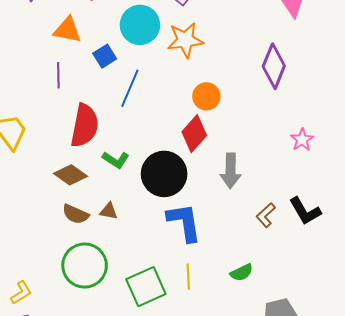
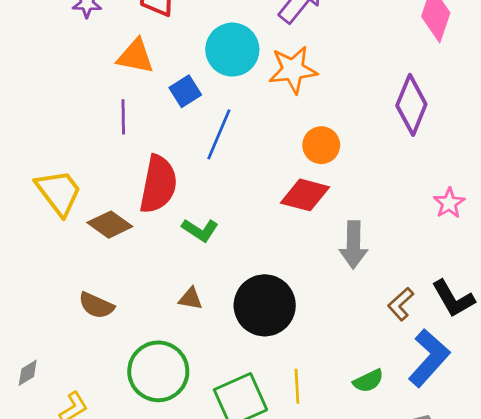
red diamond: (194, 134) -> (305, 195), turned 63
black circle: (164, 174) -> (265, 305), moved
brown diamond: (70, 175) -> (110, 225), moved
brown semicircle: (76, 214) -> (96, 305), moved
blue L-shape: (184, 222) -> (429, 358), moved, turned 51

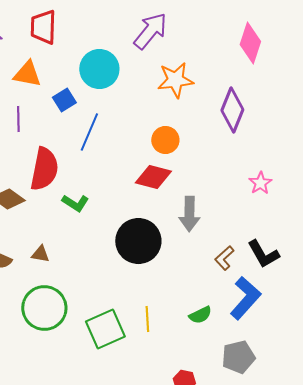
orange star: (293, 70) -> (175, 80), moved
brown triangle: (191, 299) -> (40, 254), moved
black circle: (265, 305) -> (138, 241), moved

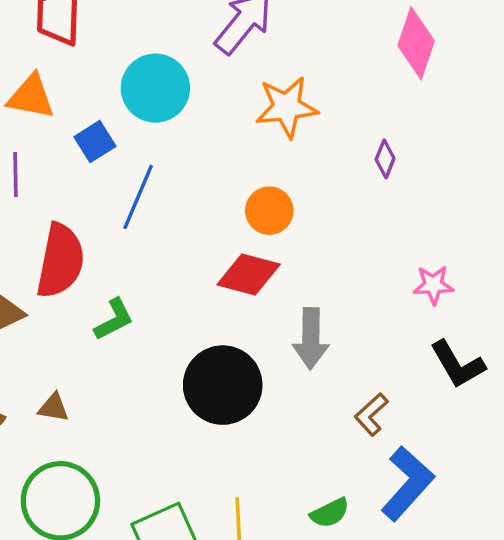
purple diamond: (232, 110) -> (385, 159), size x0.5
pink star: (260, 183) -> (433, 285), turned 30
green L-shape: (75, 203) -> (114, 319), turned -60
black L-shape: (263, 254) -> (458, 364), moved

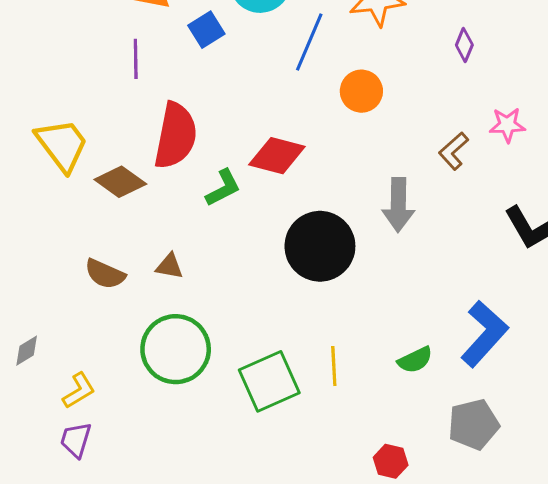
blue line: (138, 197) -> (309, 42), moved
red diamond: (249, 275) -> (277, 156), moved
pink star: (433, 285) -> (507, 125), moved
brown L-shape: (371, 414) -> (454, 151), moved

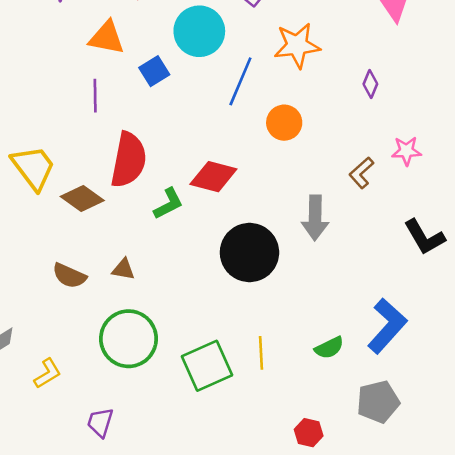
purple trapezoid: (76, 440) -> (100, 422), moved

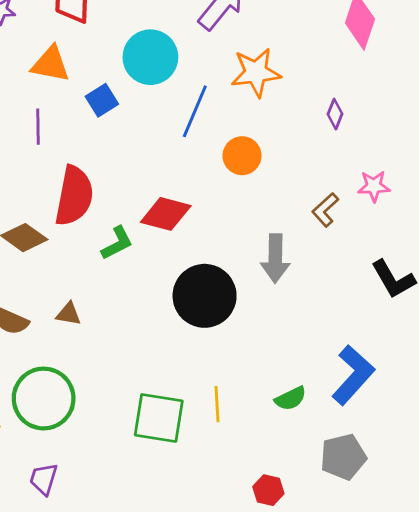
green circle: (129, 339) -> (44, 399), moved
green square: (207, 366) -> (159, 418), turned 33

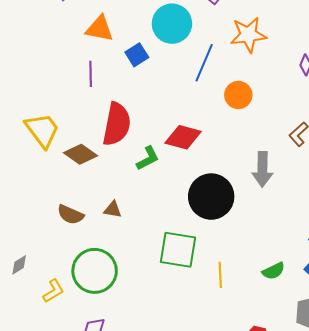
green square: (159, 418) -> (178, 250), moved

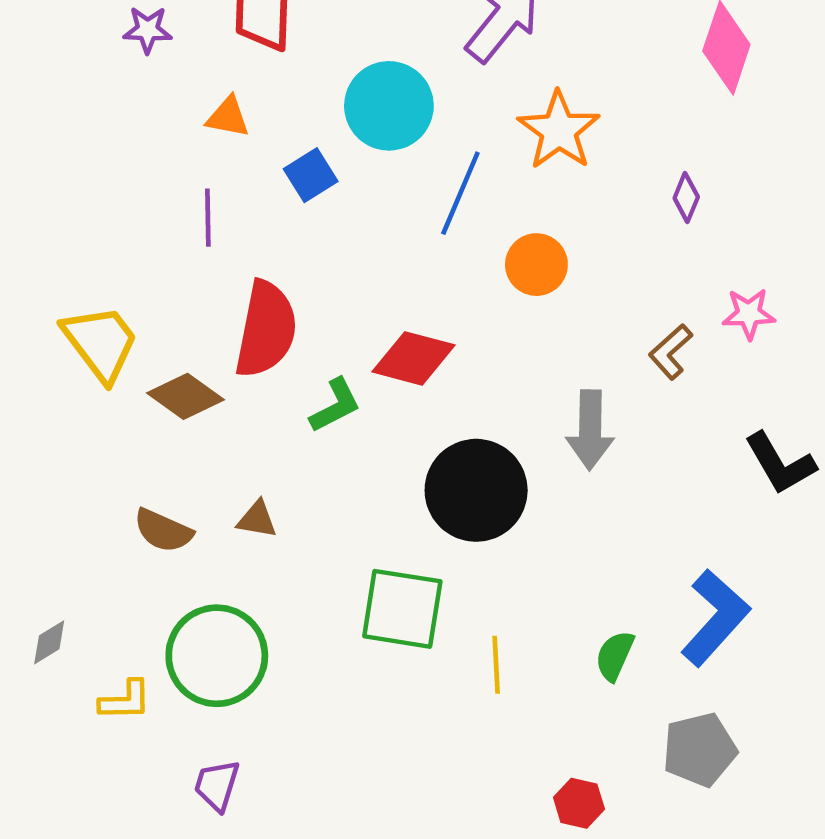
orange triangle: (100, 29) -> (228, 117), size x0.7
orange star: (248, 35) -> (559, 130), turned -30
green semicircle: (273, 271) -> (615, 656), turned 140
yellow L-shape: (53, 291) -> (125, 700), turned 30

